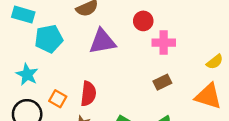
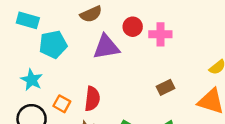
red circle: (143, 21) -> (133, 27), moved
pink cross: (164, 43) -> (160, 34), moved

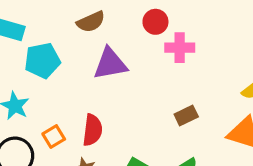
red circle: (133, 27) -> (155, 22), moved
orange square: (62, 104) -> (54, 136), turned 30

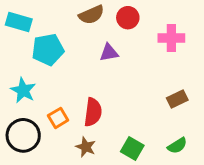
red circle: (155, 22) -> (128, 18), moved
purple triangle: (110, 64) -> (109, 53), size x0.6

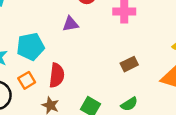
cyan pentagon: (48, 50) -> (30, 47), moved

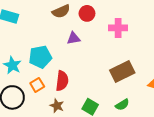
brown rectangle: (129, 64) -> (122, 71), size x1.6

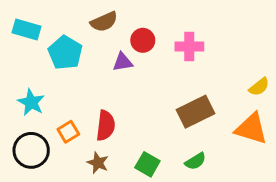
red circle: (87, 13) -> (143, 40), moved
cyan pentagon: (40, 57) -> (65, 53), moved, turned -30

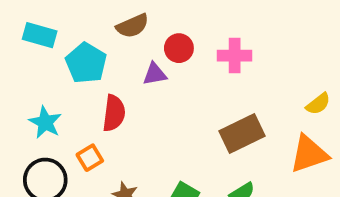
red semicircle: (106, 126) -> (114, 113), moved
orange triangle: (251, 129) -> (309, 154), turned -36

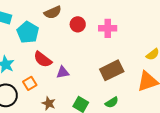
purple triangle: (155, 74) -> (63, 72), moved
red semicircle: (114, 113) -> (43, 59), turned 120

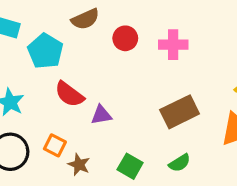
orange square: (30, 83) -> (55, 145), moved, turned -32

